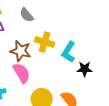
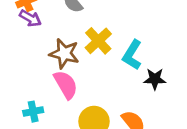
yellow cross: (45, 42) -> (98, 41), turned 30

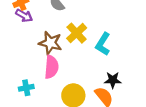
black star: (155, 79) -> (113, 80), moved
pink semicircle: (66, 85) -> (51, 67), turned 35

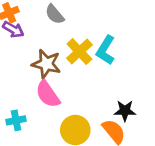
cyan L-shape: (103, 44) -> (106, 50), moved
pink semicircle: (51, 67) -> (48, 94), turned 140

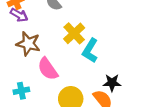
cyan L-shape: (106, 50) -> (90, 51), moved
brown star: (46, 64) -> (28, 44), moved

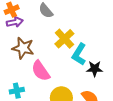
purple arrow: (19, 15) -> (15, 22), turned -42
black star: (112, 83) -> (95, 69), moved

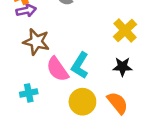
yellow cross: (64, 39) -> (125, 30), moved
cyan L-shape: (79, 54) -> (80, 65), moved

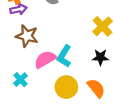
pink semicircle: (57, 69) -> (45, 59), turned 95
cyan cross: (29, 93) -> (21, 80), turned -32

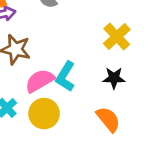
yellow circle: (66, 87) -> (44, 114), moved

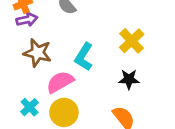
cyan L-shape: (65, 76) -> (84, 57), moved

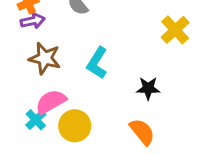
yellow cross: (132, 41) -> (175, 30), moved
pink semicircle: (60, 82) -> (51, 102), moved

